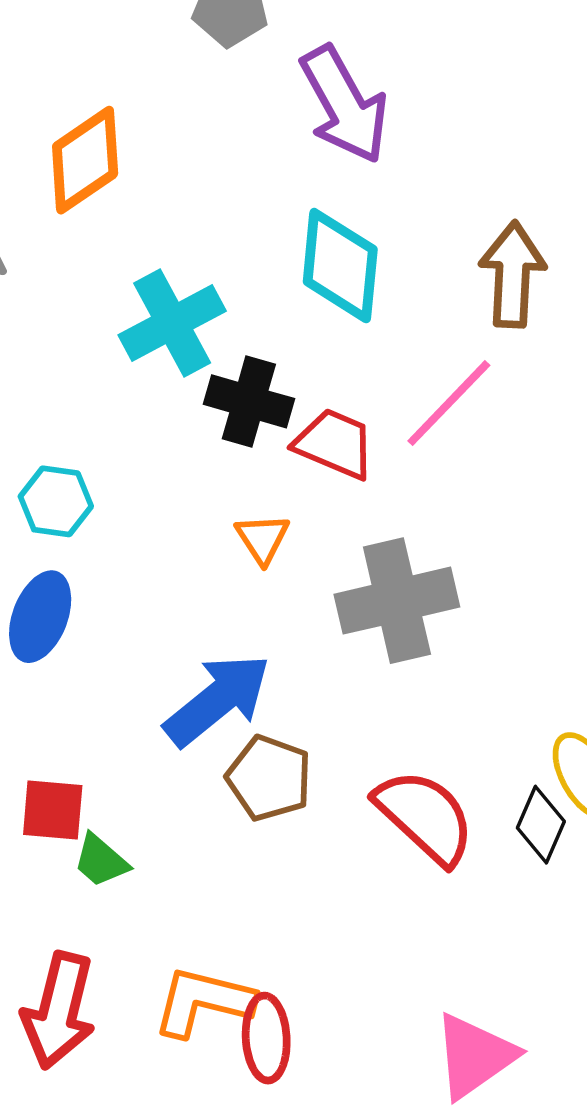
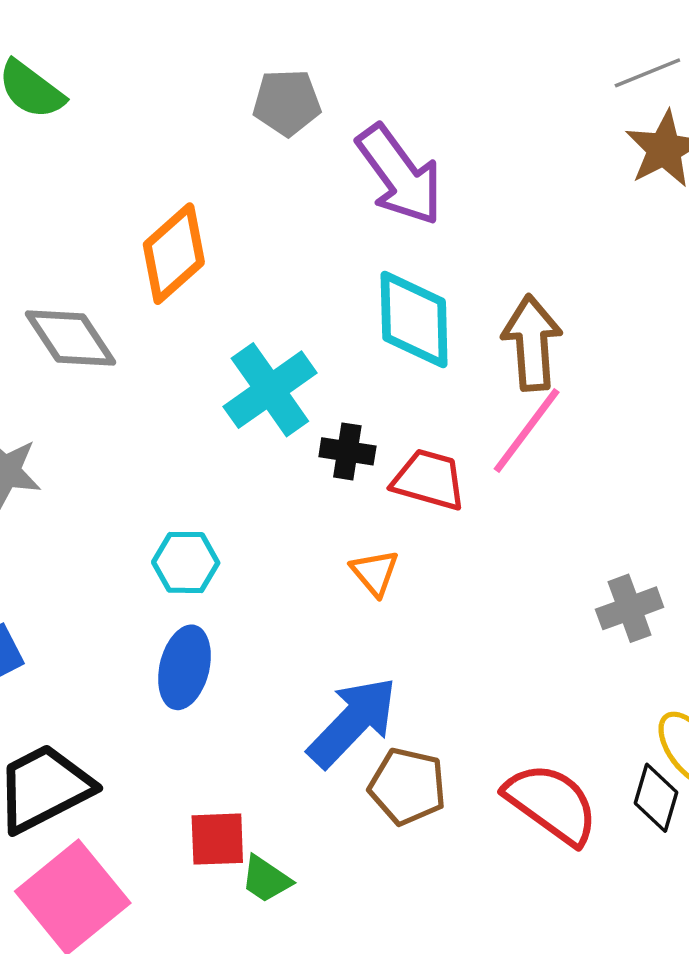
brown arrow: (512, 274) -> (532, 343), moved
black cross: (249, 401) -> (347, 451), size x0.7
gray cross: (397, 601) -> (630, 608), moved, size x0.6

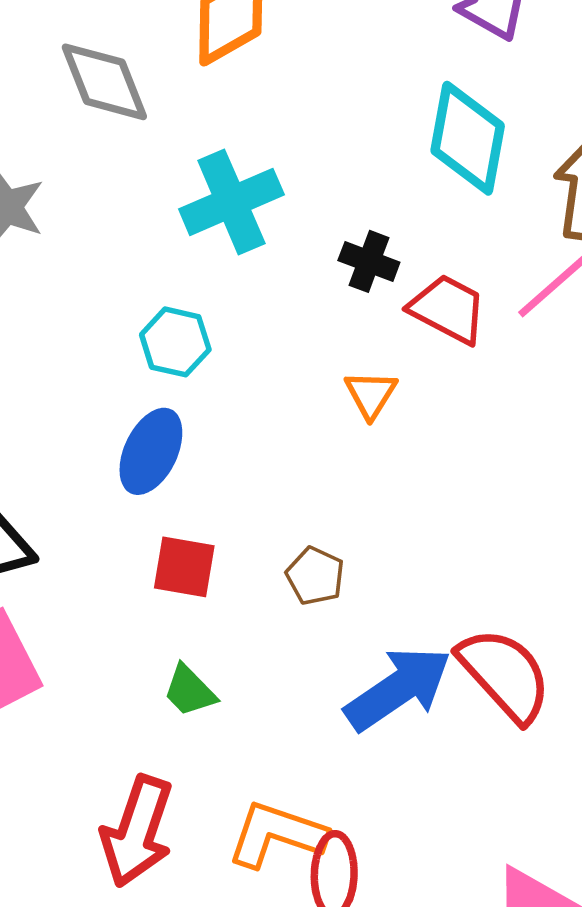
cyan cross: (270, 390) -> (231, 202), moved
blue arrow: (353, 722) -> (398, 689), moved
brown pentagon: (407, 786) -> (315, 576), moved, size x0.7
red square: (217, 839) -> (184, 567), moved

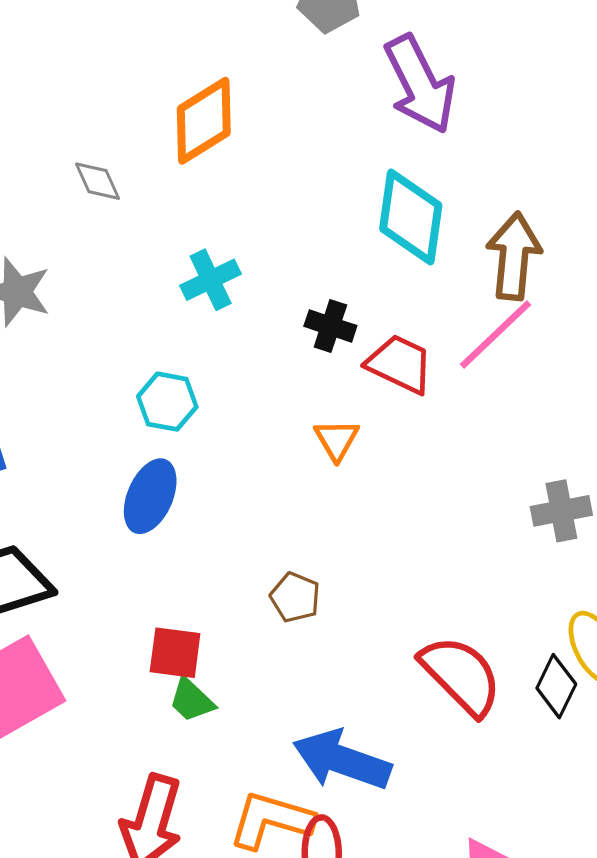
gray diamond: (104, 82) -> (98, 181), size x0.6
cyan cross: (231, 202) -> (211, 280), size x0.7
red square: (184, 567) -> (175, 653), moved
blue arrow: (398, 689) -> (342, 760), moved, turned -124

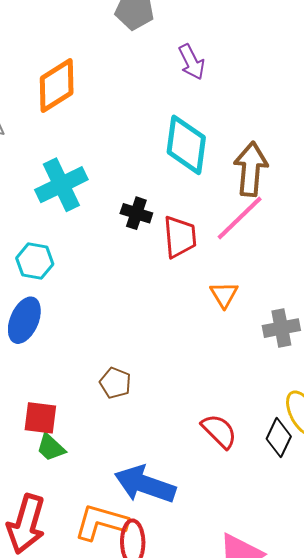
purple arrow: (420, 84) -> (192, 62), size x0.6
cyan cross: (211, 280) -> (61, 185), size x1.4
red trapezoid: (400, 364) -> (180, 237), turned 60
orange triangle: (337, 440) -> (224, 295), moved
red semicircle: (461, 675) -> (219, 431), size x0.7

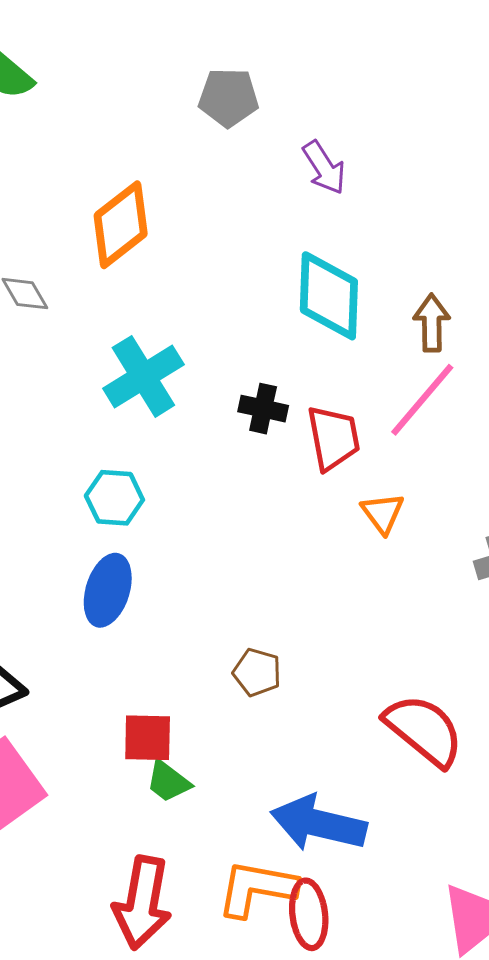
brown arrow: (251, 169) -> (432, 323), size x0.7
orange triangle: (224, 295) -> (383, 513), moved
red semicircle: (219, 431) -> (424, 730), size x1.4

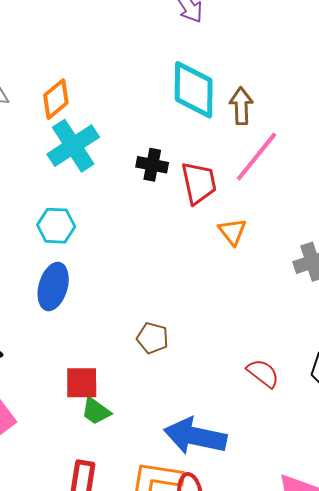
orange diamond: (121, 225) -> (56, 99), moved, size x0.7
brown arrow: (432, 323) -> (241, 106), moved
red semicircle: (424, 730) -> (263, 373), size x0.6

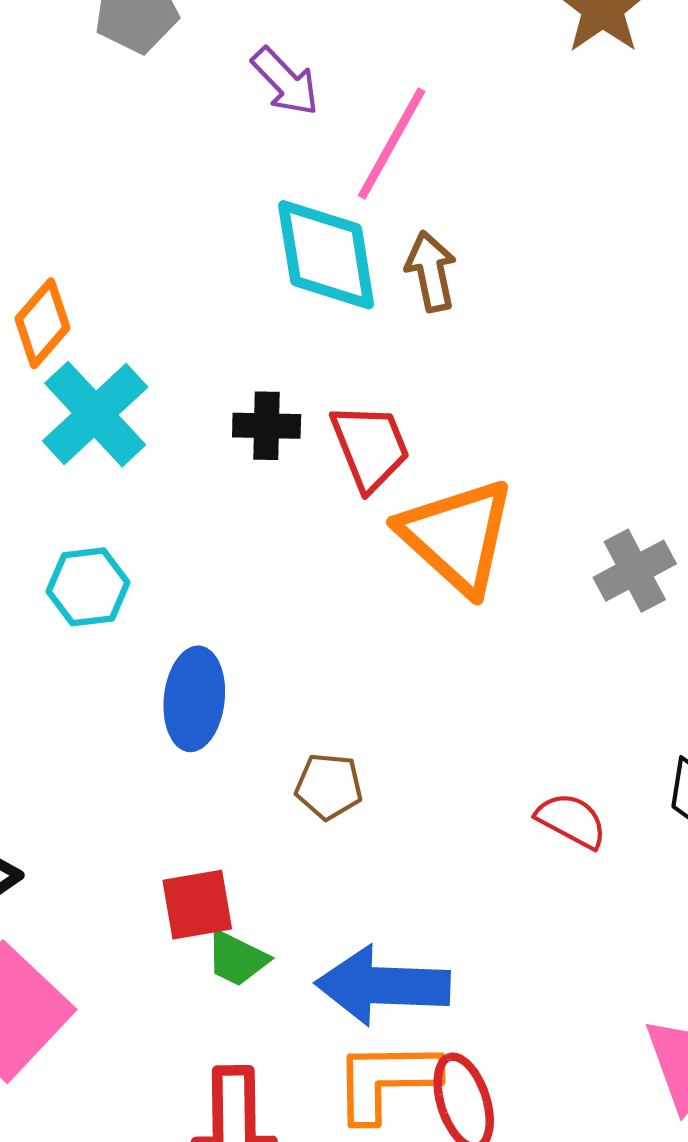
pink line: (257, 156) -> (392, 144), moved
orange triangle: (232, 231) -> (457, 536), size x2.0
blue ellipse: (53, 287) -> (194, 699), moved
blue arrow: (195, 436) -> (383, 986), moved

